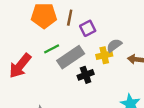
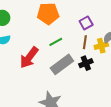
brown line: (70, 18) -> (85, 42), moved
gray rectangle: (71, 57) -> (62, 64), moved

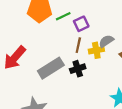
green line: (56, 42) -> (63, 16), moved

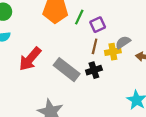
green line: (63, 16) -> (79, 17), turned -40
gray rectangle: (51, 68) -> (67, 70), turned 70

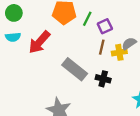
red arrow: (30, 59) -> (39, 42), moved
black cross: (94, 70) -> (103, 79), moved, turned 32

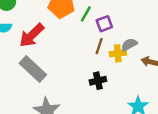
gray rectangle: (75, 69) -> (33, 69), moved
black cross: (103, 79) -> (98, 81), turned -32

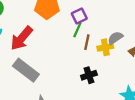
green line: (86, 14) -> (77, 30), moved
purple square: (104, 24) -> (79, 16), moved

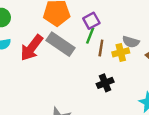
gray semicircle: (115, 38) -> (131, 42), turned -126
gray rectangle: (26, 70) -> (61, 44), moved

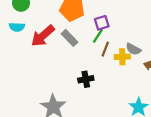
gray rectangle: (61, 44) -> (70, 38), size x0.7
black cross: (105, 83) -> (86, 79), moved

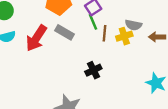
green line: (98, 36) -> (93, 22), turned -40

